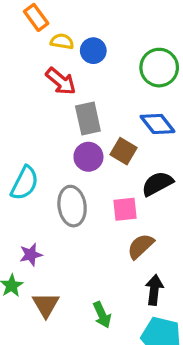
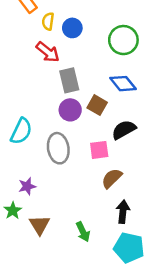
yellow semicircle: (62, 41) -> (48, 21), turned -90

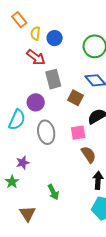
purple circle: (70, 110) -> (36, 102), moved
brown semicircle: (112, 178) -> (89, 154), turned 102
brown triangle: (40, 225) -> (28, 214), moved
green arrow: (83, 232) -> (53, 192), moved

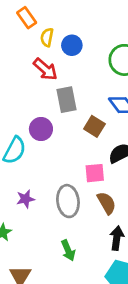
gray ellipse: (46, 132) -> (68, 201), moved
purple star: (23, 163) -> (25, 199), moved
green arrow: (53, 192) -> (68, 250), moved

